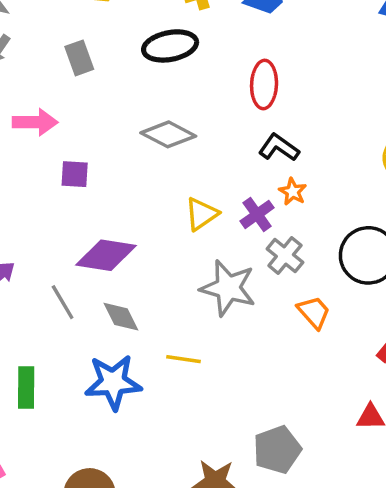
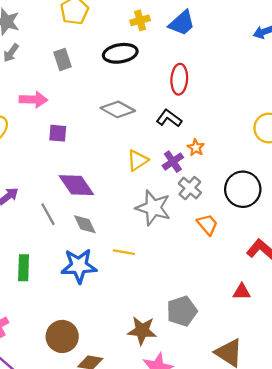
black L-shape: (279, 148) -> (169, 118), moved
purple diamond: (106, 255) -> (76, 185), turned 45

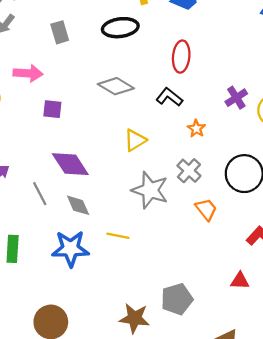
purple cross: (173, 162) -> (236, 98), moved

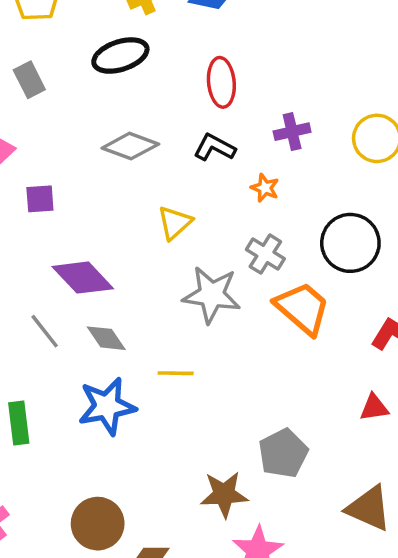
purple cross: (236, 98) -> (292, 132), moved, turned 30
orange trapezoid: (206, 209) -> (302, 308), size x1.6

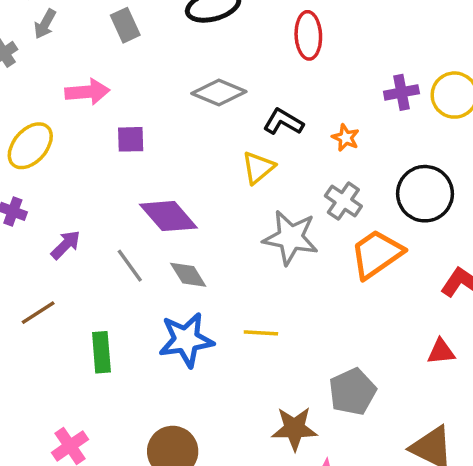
purple cross: (292, 132) -> (401, 92), moved
black L-shape: (215, 147) -> (283, 122), moved
orange trapezoid: (302, 308) -> (377, 254), turned -78
yellow line: (176, 373) -> (261, 333), moved

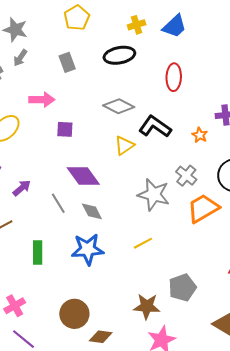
black L-shape: (283, 122) -> (155, 127), size x1.4
orange star: (346, 138) -> (200, 135), moved
yellow triangle: (258, 167) -> (124, 145), moved
yellow line: (261, 333) -> (143, 243), moved, turned -36

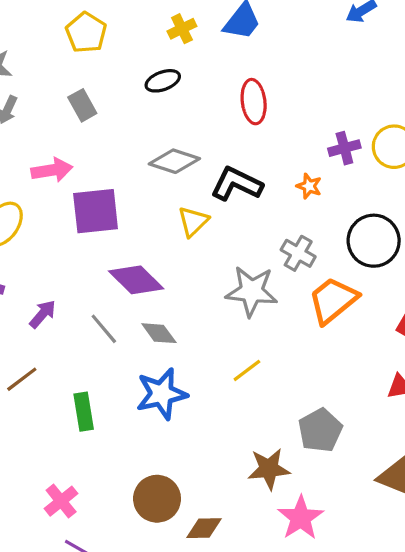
black ellipse: (119, 55) -> (163, 81), size x0.7
purple square: (65, 129) -> (96, 211), size x1.8

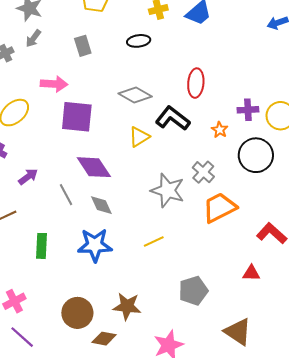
red ellipse: (254, 102) -> (196, 83), moved
black circle: (374, 241) -> (256, 155), moved
brown star: (269, 469) -> (127, 306), moved

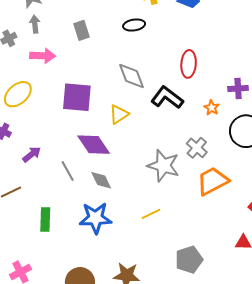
gray arrow: (33, 38) -> (35, 24), turned 138
pink arrow: (54, 84) -> (43, 56), moved
gray diamond: (135, 95) -> (132, 76), turned 40
yellow triangle: (139, 137) -> (119, 114), moved

